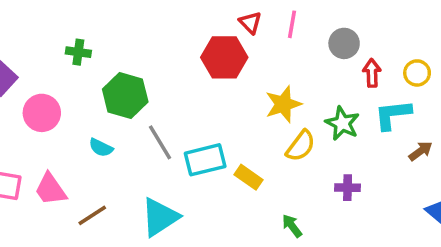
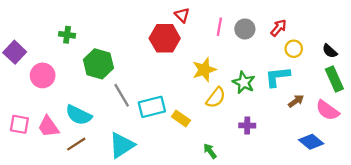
pink line: (292, 24) -> (219, 27), moved
red arrow: (372, 73) -> (279, 28), moved, turned 42
cyan semicircle: (101, 148) -> (79, 115), moved, size x1.6

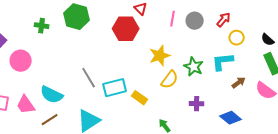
green hexagon: (98, 64) -> (77, 17), moved
blue diamond: (311, 142) -> (231, 118), moved

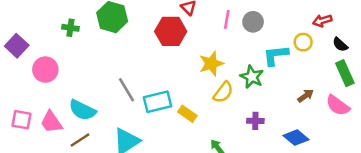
red arrow: (224, 20) -> (322, 21), moved, turned -147
cyan L-shape: (223, 62) -> (276, 55), moved

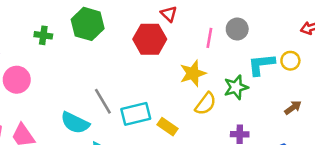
pink line: (227, 19) -> (209, 38), moved
yellow circle: (303, 42) -> (290, 61), moved
green star: (252, 77) -> (236, 87), turned 30
cyan semicircle: (82, 110) -> (75, 123), moved

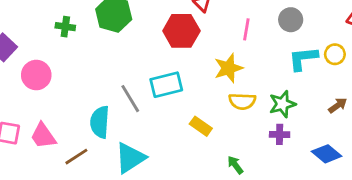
gray circle: (237, 29) -> (291, 20), moved
green star: (236, 87) -> (282, 104), moved
yellow semicircle: (206, 104) -> (242, 101), turned 55
cyan rectangle: (136, 114) -> (166, 85), moved
cyan semicircle: (75, 123) -> (100, 122), turned 68

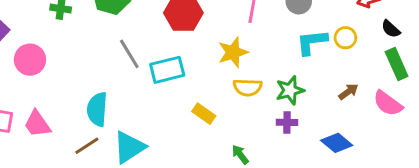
gray line: (130, 99) -> (129, 54), moved
brown line: (76, 157) -> (87, 146), moved

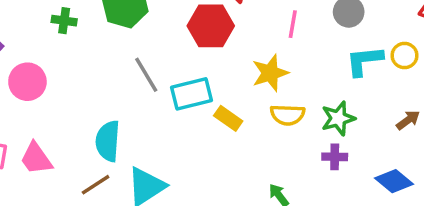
yellow rectangle: (204, 114) -> (228, 118), moved

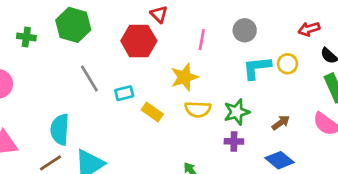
cyan rectangle: (192, 94) -> (124, 93), size x0.6
brown arrow: (408, 120) -> (281, 123), moved

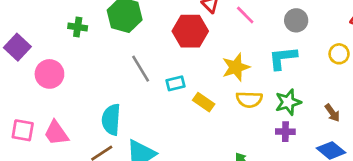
pink line: (202, 40) -> (245, 15), moved, turned -55
cyan L-shape: (257, 68) -> (283, 58), moved
brown arrow: (281, 123) -> (332, 113), turned 90

